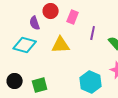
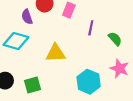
yellow triangle: (61, 45) -> (56, 53), moved

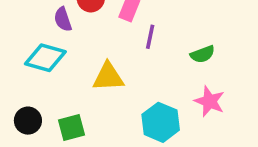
purple line: (91, 28) -> (150, 37), moved
green semicircle: (115, 39) -> (202, 54), turned 112

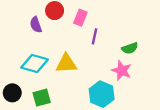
cyan diamond: (45, 58) -> (35, 63), moved
pink star: (209, 101) -> (122, 71), moved

